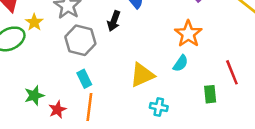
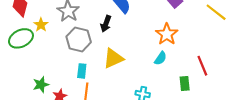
yellow triangle: (142, 75) -> (113, 58), moved
cyan rectangle: (84, 79) -> (82, 71), turned 32

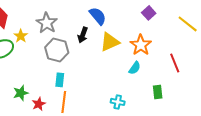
yellow triangle: (113, 58) -> (110, 42), moved
red line: (202, 66) -> (175, 63), moved

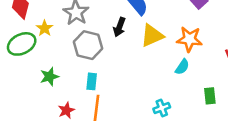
orange star: (141, 45) -> (189, 39), turned -30
green star: (21, 93) -> (49, 77), moved
cyan cross: (118, 102) -> (162, 108), turned -32

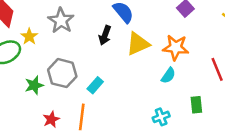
gray hexagon: (88, 45) -> (62, 73), moved
cyan rectangle: (92, 81) -> (95, 85), moved, turned 35
cyan cross: (162, 108) -> (161, 117), moved

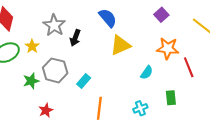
black arrow: (105, 35) -> (75, 38), moved
yellow star: (29, 36) -> (32, 46), moved
orange star: (176, 47) -> (168, 48), moved
orange line: (82, 117) -> (99, 108), moved

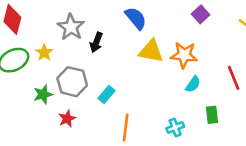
yellow triangle: (120, 45) -> (151, 51), turned 35
orange star: (168, 48) -> (184, 55), moved
cyan semicircle: (147, 73) -> (193, 84), moved
red star: (46, 110) -> (67, 119), moved

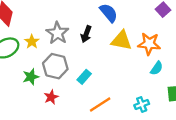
gray star: (71, 27) -> (57, 33), moved
black arrow: (96, 42) -> (86, 34), moved
orange line: (126, 127) -> (100, 105), turned 50

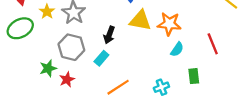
black arrow: (86, 34) -> (109, 35), moved
yellow star: (32, 42) -> (47, 12), moved
green star: (31, 77) -> (48, 68), moved

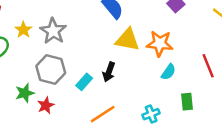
black arrow: (109, 35) -> (109, 72), moved

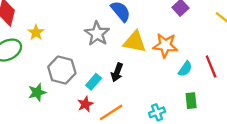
gray star: (53, 31) -> (97, 34), moved
cyan semicircle: (168, 72) -> (185, 69), moved
red star: (46, 105) -> (85, 104), moved

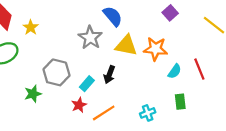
yellow star: (36, 32) -> (31, 27), moved

